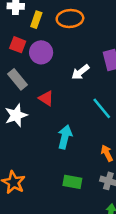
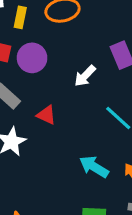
cyan arrow: (65, 137) -> (94, 167), moved, turned -65

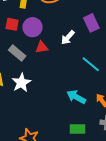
red triangle: (46, 115) -> (42, 47), moved, turned -32

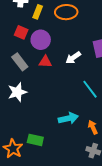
cyan arrow: (76, 97) -> (68, 118), turned 126
green rectangle: (78, 129) -> (35, 140), moved

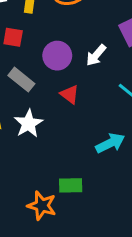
purple circle: (41, 40) -> (57, 56), moved
red triangle: (45, 62) -> (70, 94), moved, turned 48

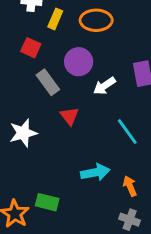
purple circle: (57, 56) -> (79, 62), moved
gray rectangle: (21, 80) -> (48, 82), moved

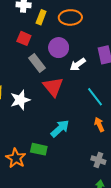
red triangle: (69, 116) -> (53, 87), size x1.5
cyan arrow: (95, 172) -> (60, 128), moved, turned -30
orange arrow: (130, 186) -> (99, 124), moved

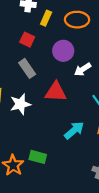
gray rectangle: (37, 63) -> (27, 68), moved
red triangle: (53, 87) -> (56, 92), turned -50
cyan arrow: (60, 128) -> (74, 130), moved

